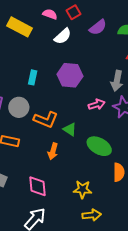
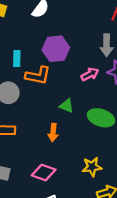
orange L-shape: (46, 120) -> (38, 76), moved
pink diamond: (37, 186) -> (44, 172), turned -55

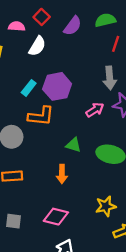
cyan rectangle: (17, 58) -> (29, 88), moved, turned 42

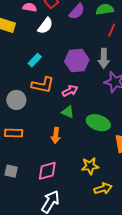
purple hexagon: (57, 86) -> (77, 60), moved
pink arrow: (95, 110) -> (70, 91), moved
pink diamond: (56, 217) -> (47, 171), turned -35

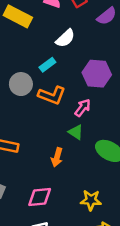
white semicircle: (45, 26) -> (65, 38), moved
pink arrow: (70, 91) -> (83, 108), turned -35
gray circle: (16, 100) -> (21, 84), moved

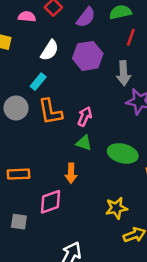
purple hexagon: (97, 74) -> (88, 56), moved
orange L-shape: (52, 95) -> (50, 112), turned 72
pink diamond: (40, 197) -> (51, 202), moved

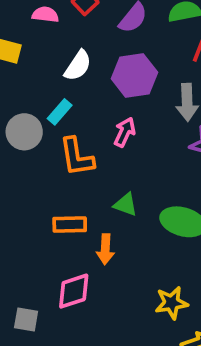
gray circle: (16, 108) -> (24, 132), moved
pink arrow: (85, 116) -> (125, 132), moved
orange rectangle: (19, 174) -> (70, 224), moved

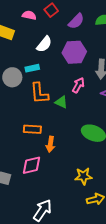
cyan rectangle: (60, 112) -> (32, 68), turned 32
pink arrow: (125, 132) -> (78, 85), moved
green triangle: (126, 205) -> (61, 102), moved

